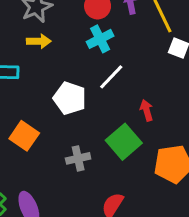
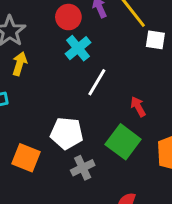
yellow arrow: (39, 41) -> (20, 64), turned -60
white pentagon: (70, 98) -> (67, 133), moved

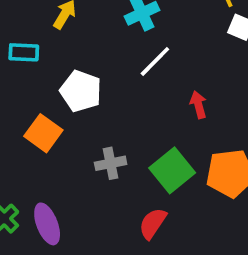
white pentagon: (67, 133) -> (81, 91), moved
green square: (123, 142) -> (172, 170), moved

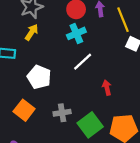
orange square: (43, 133) -> (24, 110), moved
gray cross: (111, 163) -> (62, 113), moved

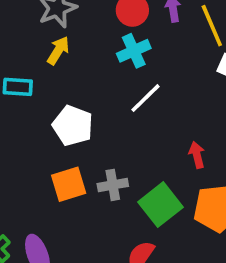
red arrow: (107, 88) -> (197, 155), moved
orange square: (24, 110) -> (69, 184), moved, turned 36

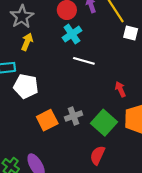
white line: (146, 98) -> (84, 61), turned 70
white pentagon: (73, 126) -> (26, 86), moved

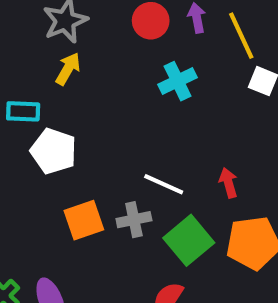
cyan cross: (72, 34) -> (177, 81), moved
white line: (84, 61) -> (164, 184), moved

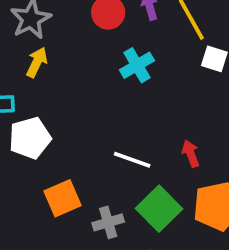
white pentagon: (54, 151) -> (30, 138), turned -30
gray cross: (134, 220) -> (108, 222), moved

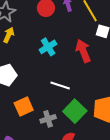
cyan cross: (137, 65) -> (48, 47), moved
red arrow: (191, 154) -> (83, 51), moved, size x1.6

